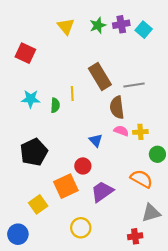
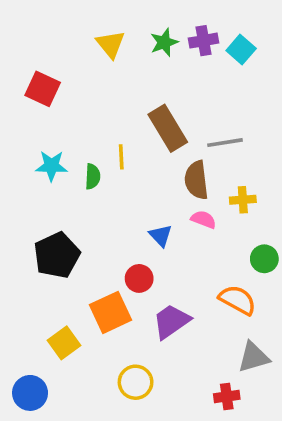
yellow cross: (140, 132) -> (243, 200), moved

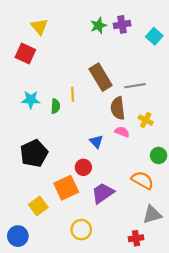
yellow triangle: (111, 44) -> (39, 27), moved
cyan square: (241, 50) -> (154, 36), moved
yellow cross: (243, 200) -> (146, 120), turned 32

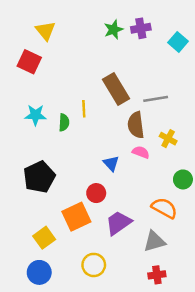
gray triangle: (152, 215) -> (154, 241), moved
blue circle: (18, 236) -> (39, 272), moved

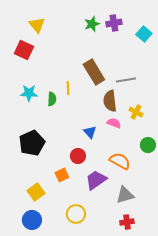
orange semicircle: (164, 208) -> (120, 161), moved
orange square: (76, 217) -> (62, 175), size x0.6

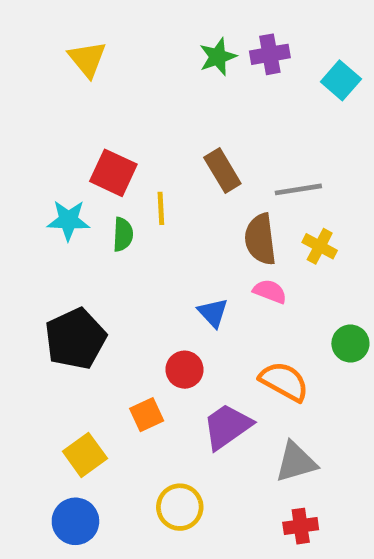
red square: (24, 50) -> (113, 173), moved
brown rectangle: (94, 72) -> (222, 170), size x0.7
yellow cross: (136, 112) -> (320, 246), moved

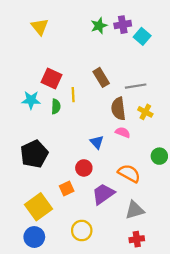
cyan square: (341, 80) -> (142, 36), moved
yellow square: (85, 455) -> (39, 207), size x1.4

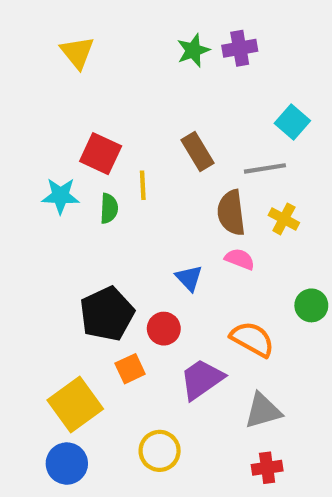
cyan square: (142, 36) -> (292, 122), moved
black pentagon: (34, 154) -> (107, 314), moved

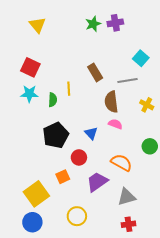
red square: (101, 154) -> (30, 67), moved
yellow cross: (284, 219) -> (147, 105), moved
black pentagon: (107, 314) -> (56, 135), moved

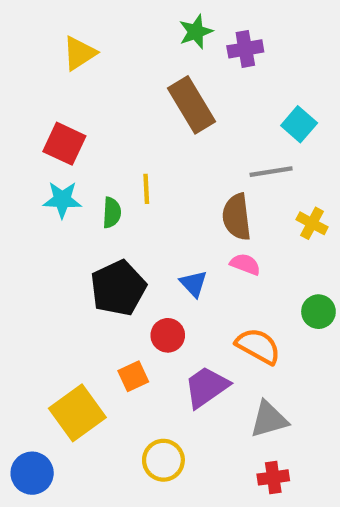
green star: (93, 24) -> (196, 32), moved
yellow triangle: (37, 25) -> (79, 53), turned 36
brown rectangle: (95, 72) -> (191, 105), moved, size x1.4
blue circle: (32, 222) -> (32, 473), moved

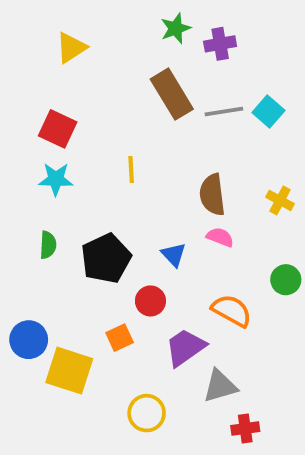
gray line: (271, 172) -> (224, 112), moved
green semicircle: (112, 213) -> (48, 245), moved
yellow square: (77, 413) -> (69, 371), turned -36
gray triangle: (269, 419) -> (220, 386), moved
blue circle: (32, 473) -> (29, 340), moved

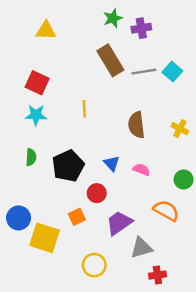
yellow triangle: (71, 48) -> (46, 31), turned 35
pink semicircle: (220, 237) -> (141, 170), moved
orange semicircle: (232, 311) -> (166, 211), moved

